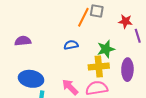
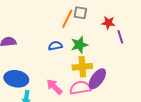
green star: (106, 49) -> (79, 45), moved
purple ellipse: (127, 70) -> (97, 79), moved, turned 35

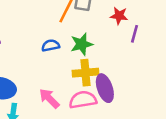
purple line: (120, 37) -> (135, 34), turned 32
purple ellipse: (97, 79) -> (105, 88), turned -55

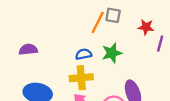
yellow cross: (85, 73) -> (81, 78), moved

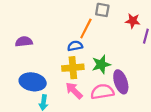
orange line: (98, 22) -> (86, 28), moved
green star: (112, 53) -> (101, 64), moved

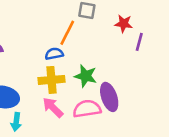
green star: (101, 64) -> (86, 76), turned 30

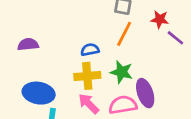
orange line: (67, 33) -> (124, 34), moved
purple line: (139, 42) -> (175, 38), turned -66

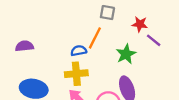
orange line: (124, 34) -> (95, 38), moved
green star: (121, 72) -> (126, 54), moved, turned 30

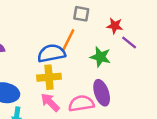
blue semicircle: (79, 51) -> (51, 53), size x1.6
green star: (126, 54) -> (100, 57), turned -30

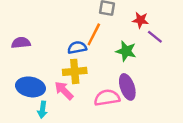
blue semicircle: (51, 53) -> (77, 48), size x0.7
pink arrow: (50, 102) -> (64, 91), moved

